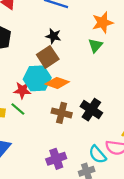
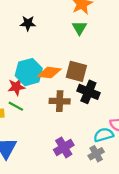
black star: (53, 36) -> (28, 23), moved
brown square: (48, 57) -> (76, 71), moved, turned -30
cyan semicircle: (98, 154) -> (104, 135), turned 126

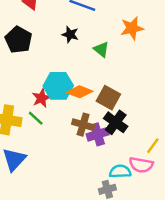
green triangle: (79, 28) -> (101, 49), moved, turned -35
red star: (16, 87) -> (41, 98), turned -30
purple cross: (64, 147) -> (98, 134), moved

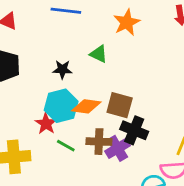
black star: (70, 34) -> (62, 69), moved
green line: (36, 118) -> (66, 146), moved

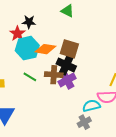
green triangle: (99, 54) -> (67, 11), moved
red star: (46, 124) -> (18, 34), moved
black cross: (134, 130) -> (66, 65), moved

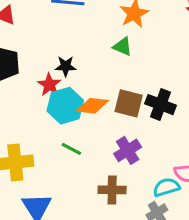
black cross: (66, 65) -> (161, 105), moved
brown cross: (54, 75) -> (112, 190), moved

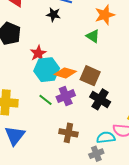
black star: (66, 66) -> (53, 15), moved
black cross: (161, 105) -> (100, 99), moved
purple cross: (128, 150) -> (66, 96), moved

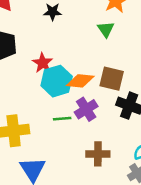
green triangle: (93, 36) -> (106, 29), turned 32
green line: (46, 100) -> (62, 119), turned -32

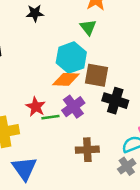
red star: (43, 63) -> (36, 107), moved
cyan hexagon: (57, 81) -> (71, 58), moved

